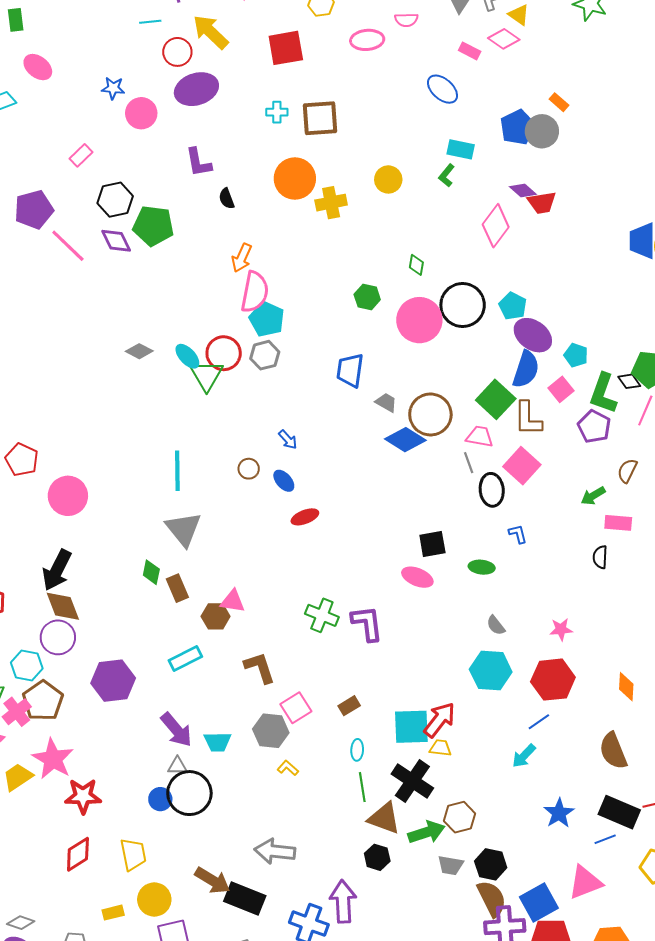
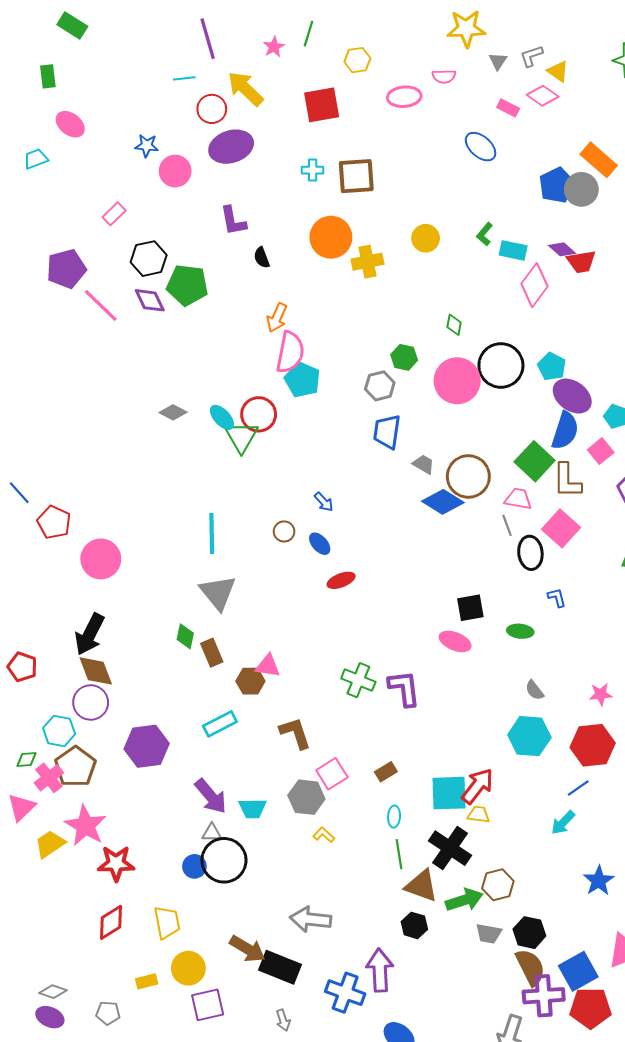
orange rectangle: (559, 102) -> (599, 160), size x1.8
cyan rectangle: (461, 149) -> (513, 250), moved
gray hexagon: (265, 355) -> (380, 386), moved

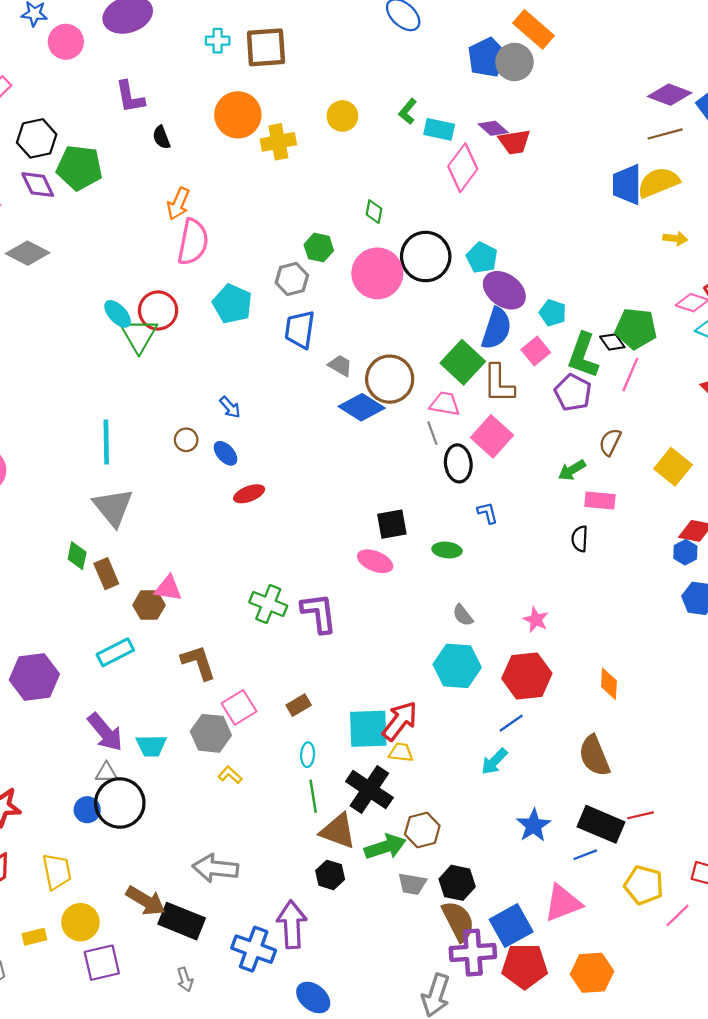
cyan pentagon: (302, 380) -> (232, 304), moved
gray diamond: (173, 412) -> (28, 253), moved, size x1.4
pink star: (601, 694) -> (536, 620), turned 30

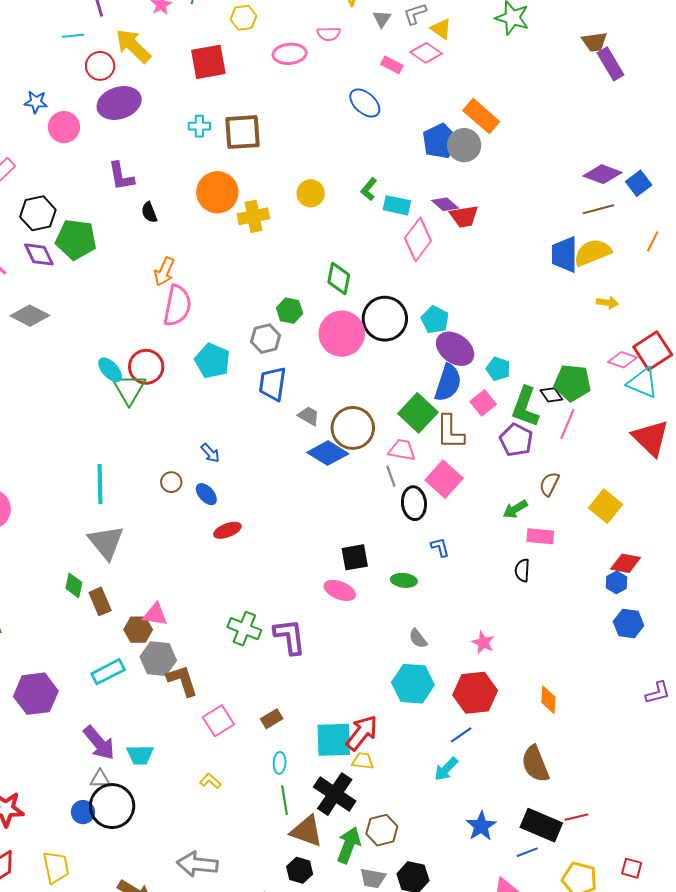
green diamond: (374, 212) -> (339, 279), size x1.5
gray hexagon: (211, 733) -> (158, 659), moved
green arrow: (385, 847) -> (349, 845), turned -51

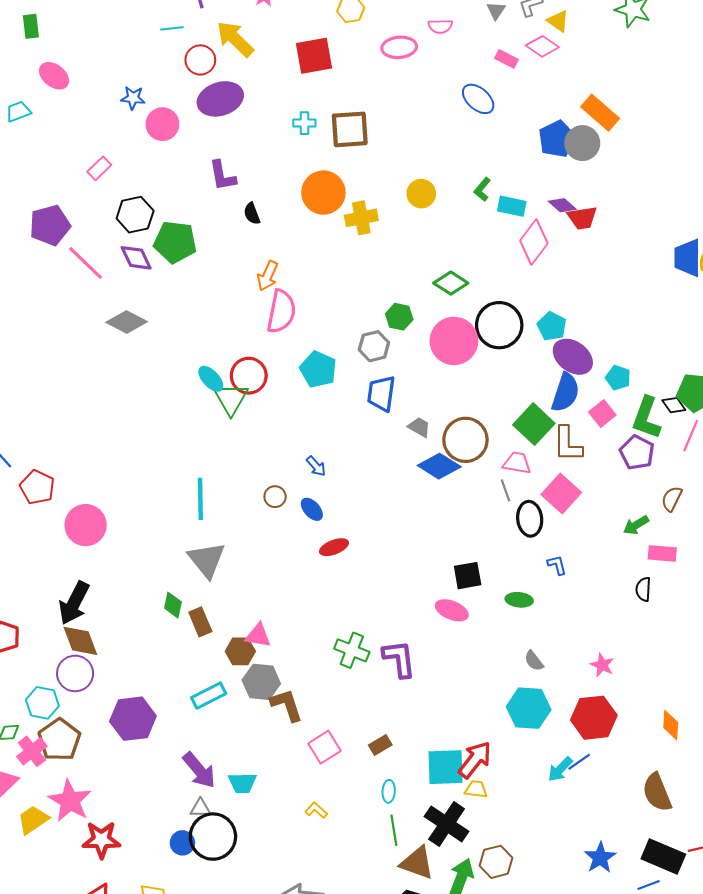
green diamond: (339, 279) -> (451, 283), turned -68
cyan arrow: (446, 769) -> (560, 769), moved

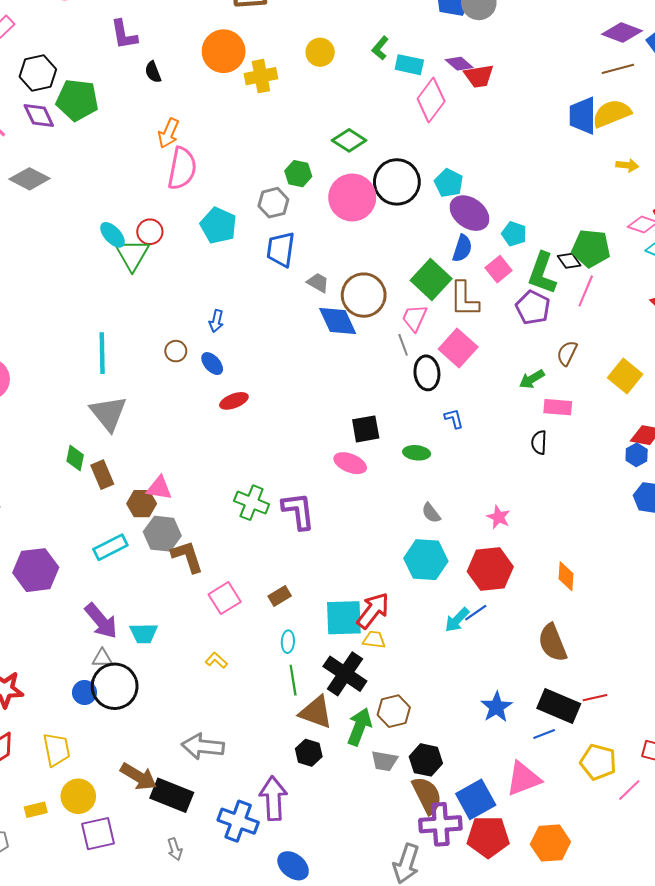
red circle: (249, 376) -> (150, 232), size x0.7
blue semicircle: (565, 392) -> (462, 248), size x0.7
pink trapezoid: (517, 463) -> (414, 318), turned -76
blue arrow: (316, 466) -> (216, 321), turned 55
blue diamond: (439, 466) -> (338, 321), turned 33

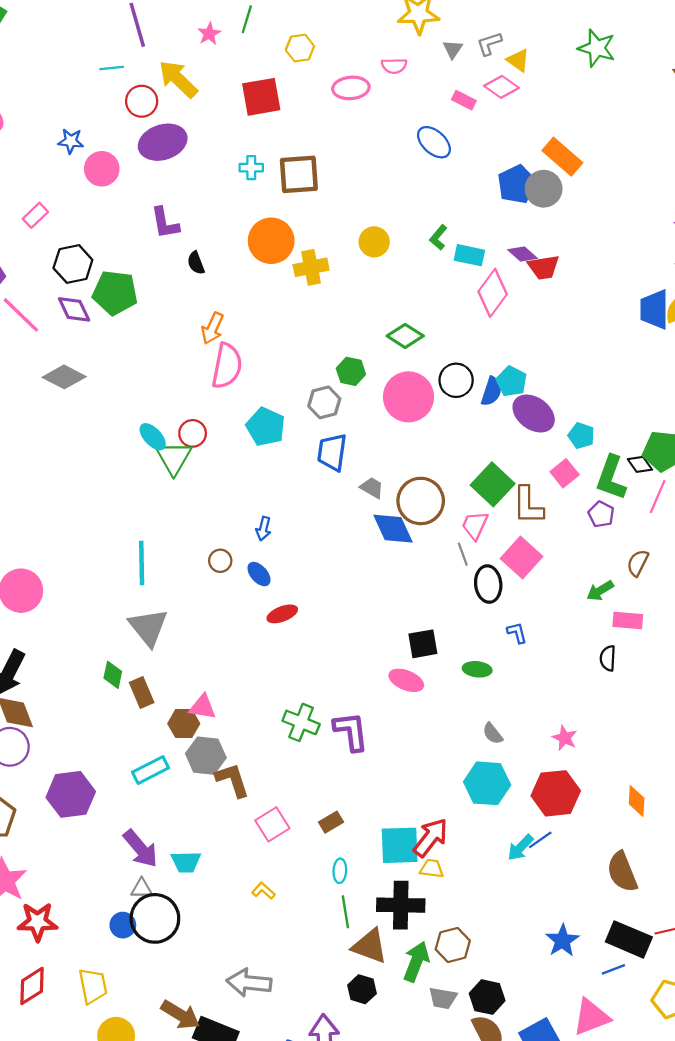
black circle: (397, 182) -> (456, 380), size x0.7
blue semicircle: (462, 248) -> (492, 391), moved
purple pentagon: (533, 308) -> (601, 514), size x0.7
black cross: (345, 674) -> (401, 905), turned -33

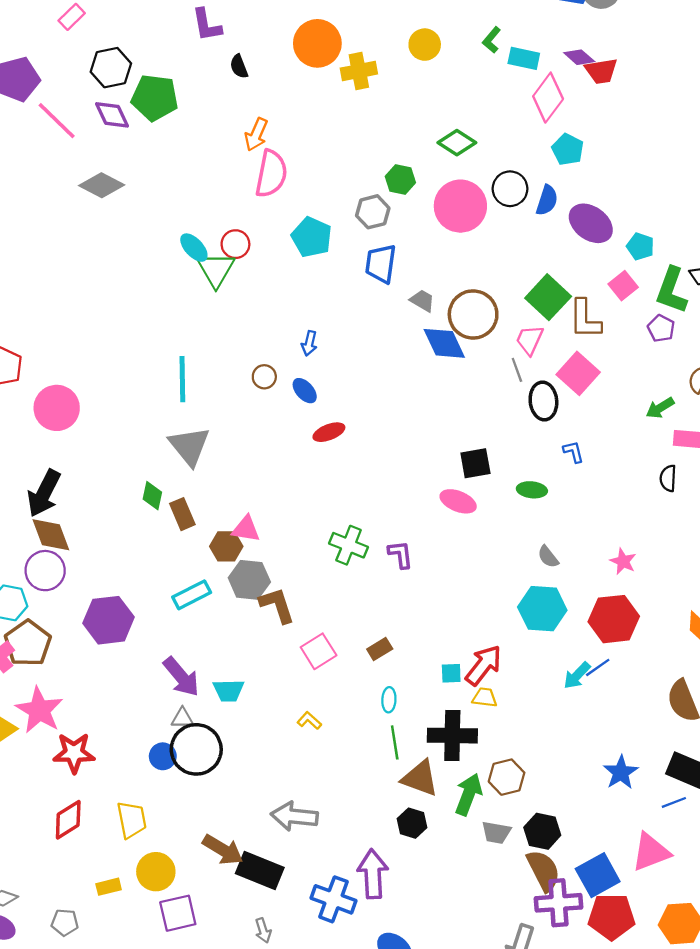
cyan pentagon: (511, 381) -> (568, 150), moved
purple L-shape: (351, 731) -> (400, 554), size x0.7
cyan square: (400, 845) -> (451, 673), size x0.5

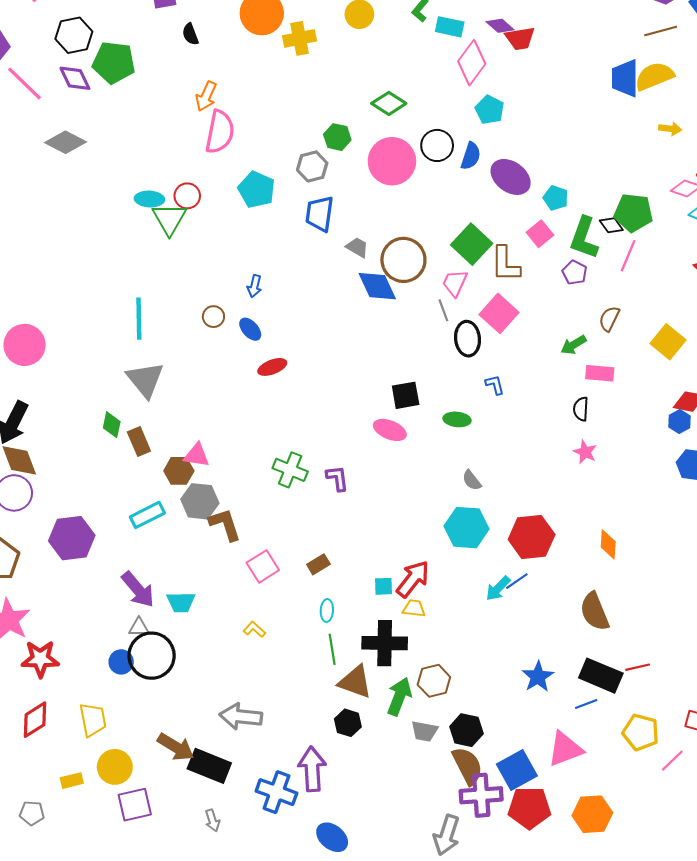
cyan ellipse: (194, 248) -> (149, 199), turned -44
pink star: (623, 561) -> (585, 452), moved

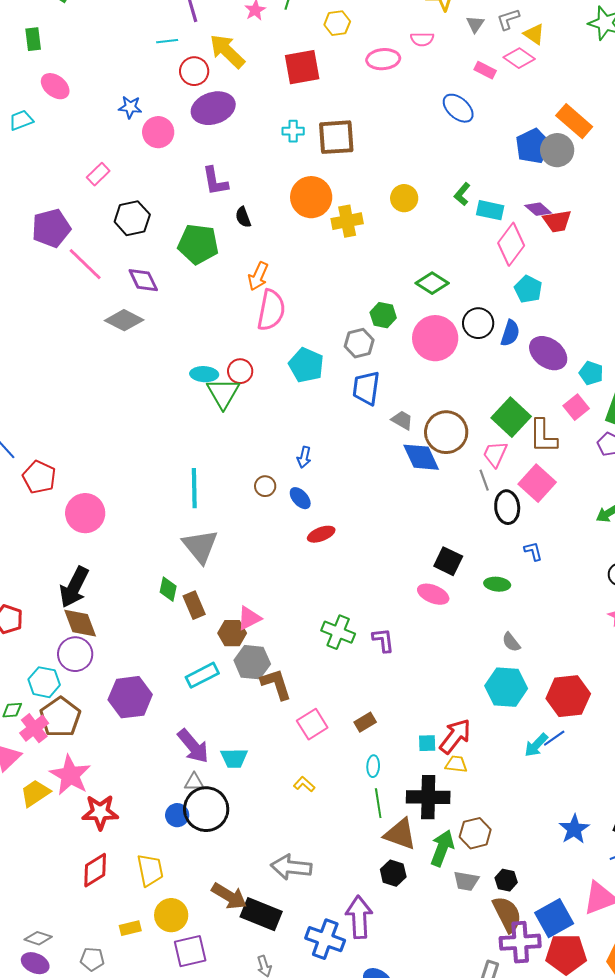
green pentagon: (114, 63) -> (198, 244), moved
purple diamond: (75, 78) -> (143, 280), moved
black square: (406, 395) -> (448, 561), turned 36
pink triangle: (197, 455) -> (249, 618), turned -36
black hexagon: (466, 730) -> (506, 880), size x0.7

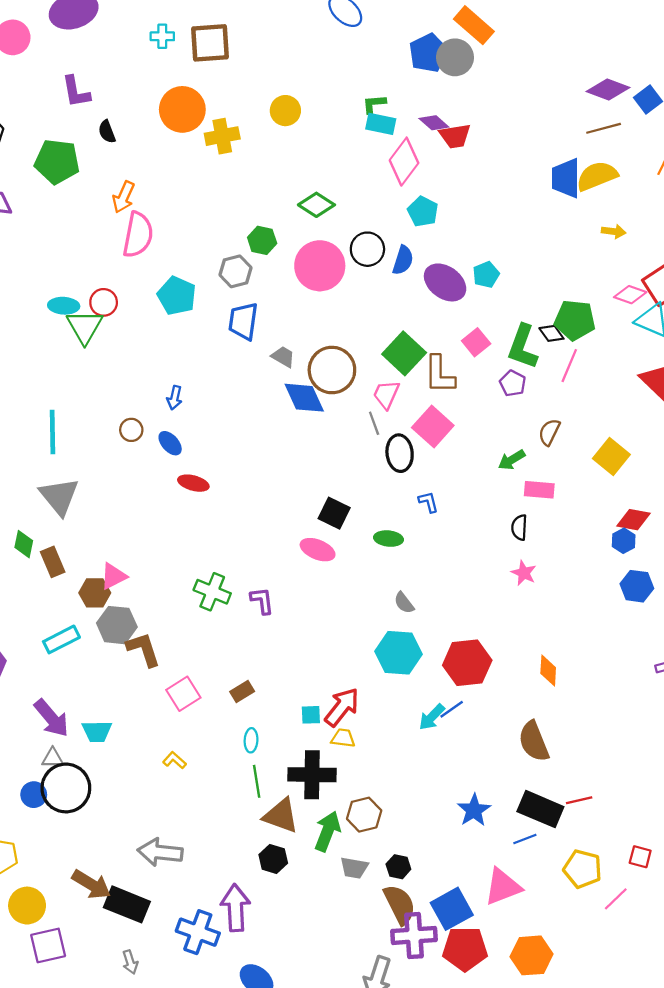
green L-shape: (462, 194) -> (374, 104), moved, turned 45
cyan pentagon: (591, 373) -> (486, 275), moved, turned 30
red ellipse: (321, 534) -> (193, 483), turned 36

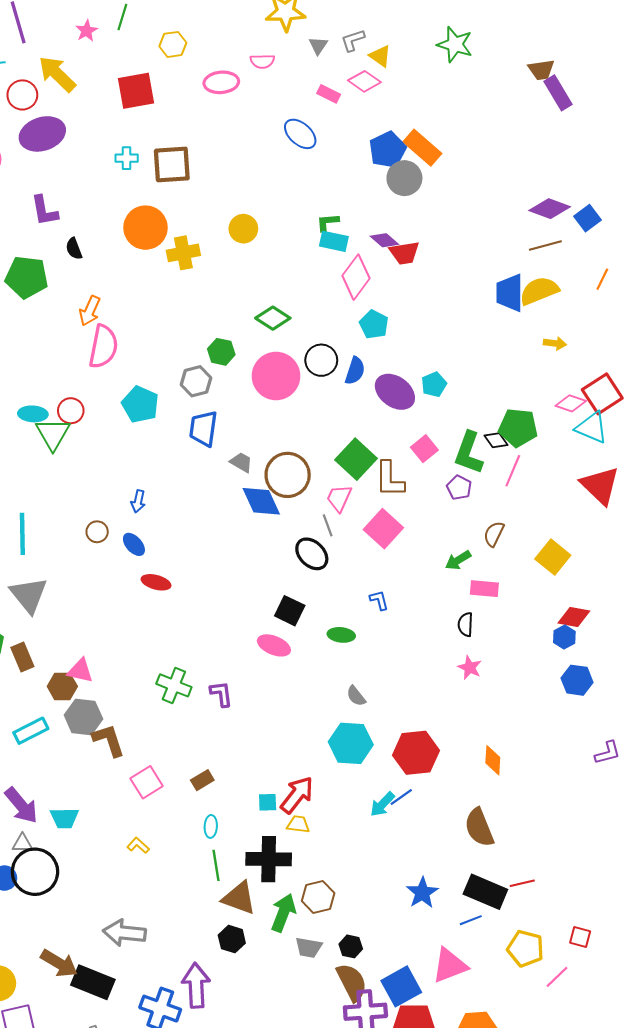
blue pentagon: (428, 53) -> (388, 150), moved
black ellipse: (400, 453) -> (312, 554), moved, turned -40
pink triangle: (114, 576) -> (80, 671), turned 40

